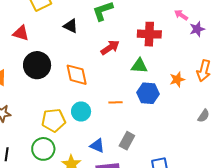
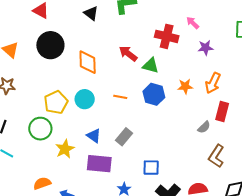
pink arrow: (181, 15) -> (193, 23), moved
purple star: (197, 29) -> (205, 48), moved
red arrow: (110, 48) -> (128, 54), moved, turned -120
yellow pentagon: (54, 120) -> (56, 102), turned -30

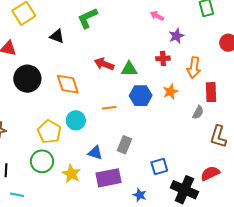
red cross: (167, 36) -> (163, 58), moved, size x0.6
orange star: (185, 86) -> (170, 92), moved

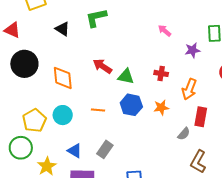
purple star: (176, 36) -> (192, 50), moved

